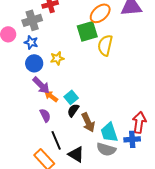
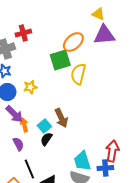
orange arrow: (51, 96) -> (24, 125), turned 40
brown arrow: (88, 122) -> (61, 118), moved

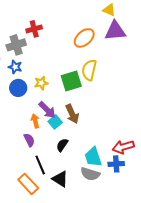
green square: (60, 60) -> (71, 81), moved
purple arrow: (14, 114) -> (47, 110), moved
black semicircle: (46, 139) -> (62, 145), moved
red arrow: (112, 151) -> (123, 147), turned -115

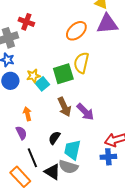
red cross: (34, 29) -> (26, 22), turned 35
purple arrow: (47, 110) -> (85, 112), moved
cyan square: (55, 122) -> (42, 84), moved
cyan trapezoid: (93, 157) -> (72, 150), moved, turned 30
gray semicircle: (90, 174) -> (68, 167), moved

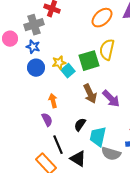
gray semicircle: (68, 167) -> (111, 154), moved

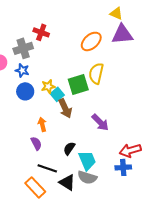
brown arrow: (90, 94) -> (65, 108), moved
cyan trapezoid: (98, 137) -> (87, 160), turned 145
black line: (58, 145) -> (47, 168), turned -48
gray semicircle: (111, 154) -> (87, 177), moved

